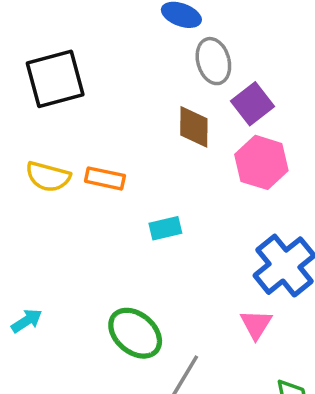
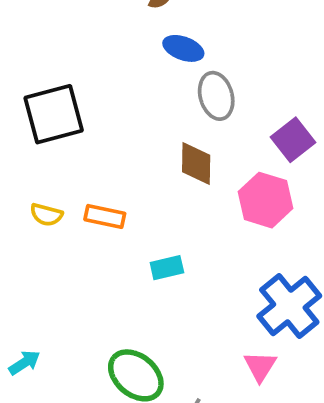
purple square: (253, 104) -> (293, 140), moved
yellow semicircle: (48, 177) -> (46, 215), size x0.7

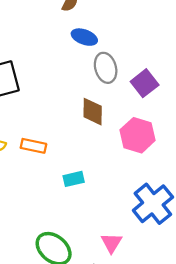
purple square: (293, 140) -> (145, 83), moved
pink triangle: (260, 366) -> (112, 243), moved

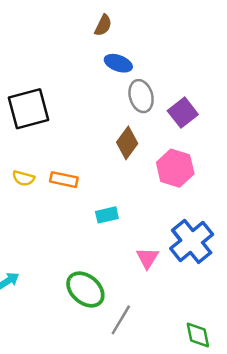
brown diamond: (93, 112) -> (127, 143), turned 36
pink triangle: (112, 243) -> (147, 258), moved

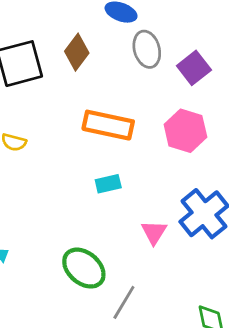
brown diamond: (127, 143) -> (77, 52), moved
orange rectangle: (64, 180) -> (108, 125), moved, size x1.6

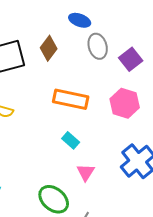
cyan rectangle: (108, 184) -> (71, 140), turned 54
pink triangle: (154, 232) -> (86, 172), moved

